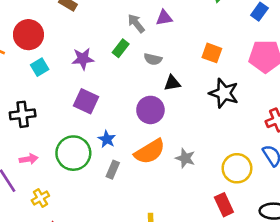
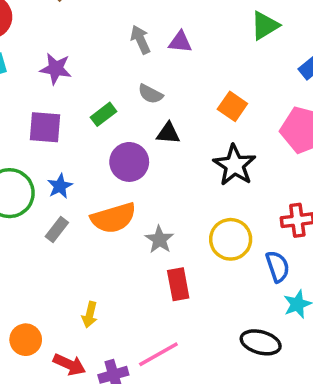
green rectangle: (121, 48) -> (104, 114), moved
purple square: (86, 101) -> (45, 127), turned -35
yellow circle: (237, 168) -> (231, 239), moved
red rectangle: (224, 205) -> (178, 284), moved

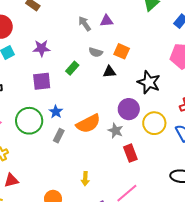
orange square: (232, 106) -> (122, 51), moved
purple circle: (129, 162) -> (129, 109), moved

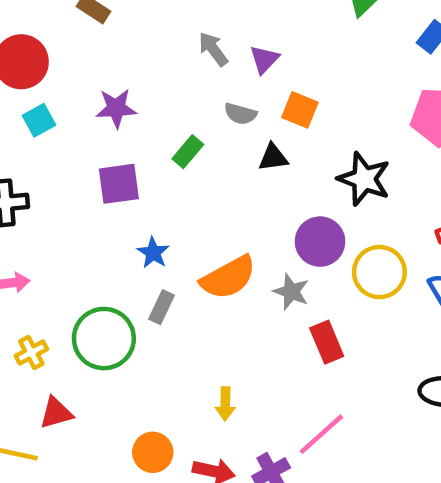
purple triangle: (107, 21) -> (264, 59), moved, turned -40
green circle: (29, 121) -> (104, 339), moved

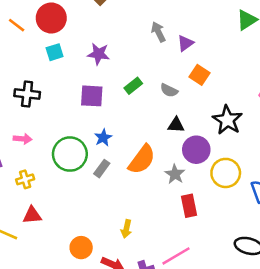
gray semicircle: (240, 114) -> (169, 90), moved
black triangle: (273, 157) -> (176, 125), moved
orange semicircle: (228, 277) -> (142, 159), turned -36
green circle: (104, 339) -> (70, 154), moved

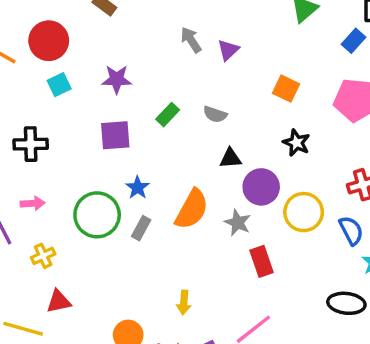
orange square: (200, 75) -> (286, 89), moved
black star: (227, 120) -> (296, 143), size x0.7

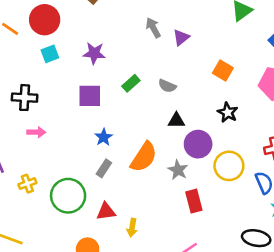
pink arrow: (33, 203) -> (36, 132), moved
green circle: (97, 215) -> (68, 196), moved
red triangle: (59, 301) -> (106, 211), moved

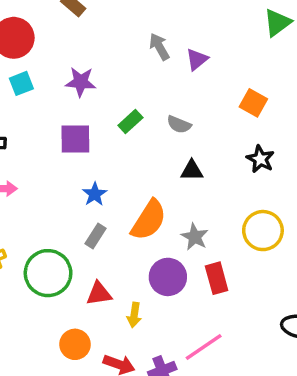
purple circle: (198, 144) -> (168, 277), moved

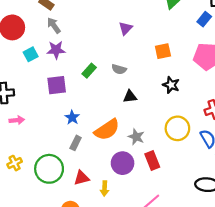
gray arrow: (159, 47) -> (54, 25), moved
cyan square: (21, 83) -> (31, 54), moved
orange square: (253, 103) -> (163, 51), turned -35
orange semicircle: (149, 220) -> (107, 130), turned 30

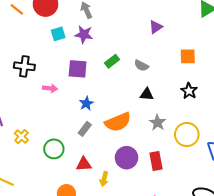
pink arrow: (17, 120) -> (50, 88), moved
gray star: (136, 137) -> (157, 123), moved
yellow cross: (15, 163) -> (21, 137), turned -32
green circle: (49, 169) -> (54, 149), size x0.7

